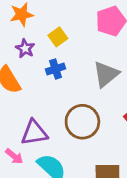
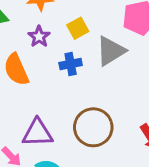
gray triangle: (106, 74) -> (111, 51), moved

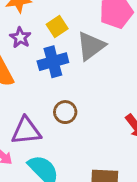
blue cross: (71, 64) -> (53, 62), size x1.4
brown circle: (93, 127) -> (65, 112), moved, size x0.6

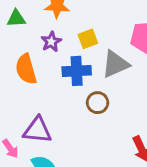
brown circle: (65, 112) -> (98, 103), moved

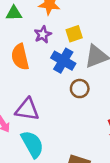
blue cross: (77, 71) -> (63, 61), turned 30

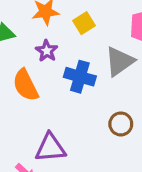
yellow square: (74, 34) -> (84, 23), moved
brown circle: (80, 89) -> (121, 124), moved

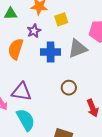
blue cross: (80, 77) -> (51, 52), turned -30
orange semicircle: (26, 85) -> (16, 49), turned 30

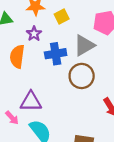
brown circle: (69, 88) -> (82, 76), moved, size x1.5

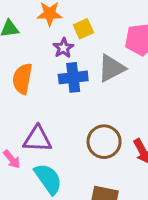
purple star: (34, 34) -> (63, 48), moved
brown circle: (82, 76) -> (104, 142), moved

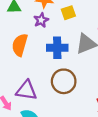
purple star: (63, 48) -> (41, 20), moved
brown circle: (104, 142) -> (64, 81), moved

